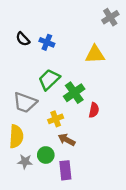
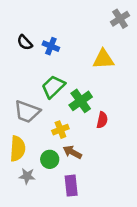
green circle: (46, 155) -> (50, 159), moved

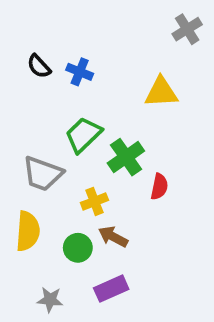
gray star: (27, 176) -> (50, 300), moved
purple rectangle: (71, 186) -> (111, 289), turned 72

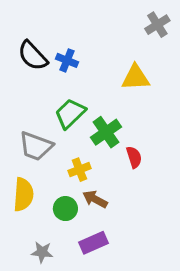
black semicircle: (39, 66) -> (33, 56), size x1.5
red semicircle: (159, 187) -> (134, 157), turned -30

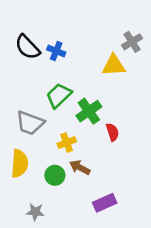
gray cross: (157, 25) -> (132, 42), moved
purple rectangle: (93, 243) -> (105, 203), moved

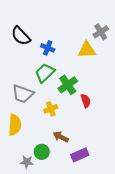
blue cross: (56, 51) -> (48, 48), moved
brown arrow: (80, 167) -> (61, 137), moved
green circle: (55, 175) -> (42, 152), moved

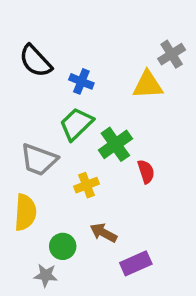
green circle: (42, 152) -> (63, 246), moved

